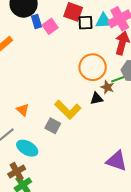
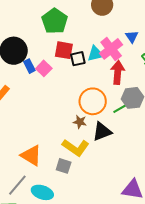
brown star: (107, 87) -> (80, 122), moved
black triangle: (97, 98) -> (102, 131), size x1.5
orange triangle: (23, 110) -> (31, 155), size x1.6

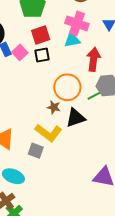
pink cross: (111, 49) -> (77, 23), moved, turned -35
red square: (64, 50) -> (41, 35), turned -30
black square: (78, 59) -> (42, 55), moved

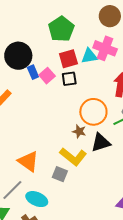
cyan triangle: (72, 40) -> (89, 56), moved

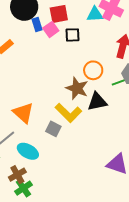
red square: (68, 59) -> (59, 14), moved
orange circle: (93, 112) -> (93, 70), size x0.7
brown star: (79, 131) -> (77, 88), size x1.6

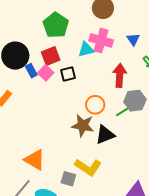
yellow L-shape: (68, 113) -> (88, 167), moved
gray square: (53, 129) -> (68, 179), moved

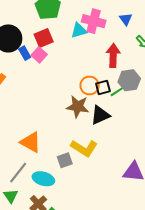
black square: (68, 74) -> (103, 87), moved
gray square: (68, 179) -> (65, 160), turned -35

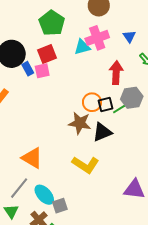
pink cross: (94, 21) -> (97, 38), turned -35
pink square: (39, 55) -> (42, 71), turned 35
gray square: (65, 160) -> (60, 206), moved
cyan ellipse: (43, 179) -> (44, 195), turned 30

